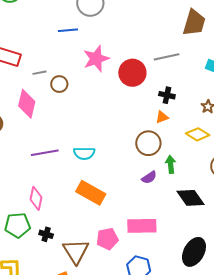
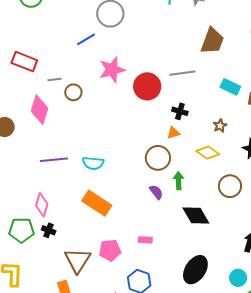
blue line: (68, 30) -> (86, 39), turned -30
purple semicircle: (149, 177) -> (156, 192), turned -98
pink rectangle: (142, 226) -> (145, 240), size x0.5
black cross: (46, 234) -> (49, 230), moved

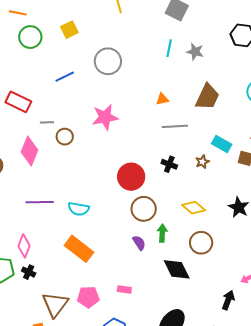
blue line: (86, 39) -> (65, 77), moved
red circle: (147, 86) -> (131, 177), moved
brown star: (220, 126) -> (202, 162), moved
orange triangle: (173, 133) -> (162, 99), moved
brown circle: (230, 186) -> (201, 243), moved

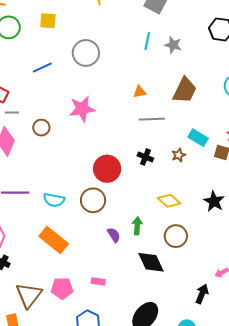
yellow square: (69, 30) -> (48, 21), turned 30
gray line: (47, 122) -> (12, 113), moved
brown circle: (144, 209) -> (93, 200), moved

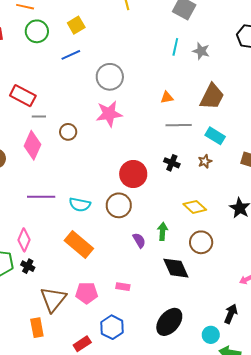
yellow square: (48, 21) -> (76, 25), turned -36
gray circle: (86, 53) -> (110, 77), moved
blue line: (42, 68) -> (71, 55), moved
cyan rectangle: (198, 138) -> (215, 136), moved
black arrow: (202, 294) -> (231, 314), moved

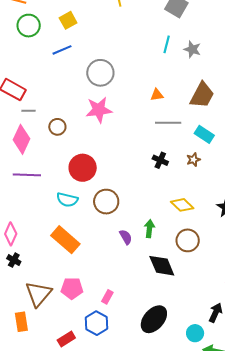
red circle: (133, 174) -> (83, 168), moved
purple line: (41, 197) -> (27, 175), moved
pink rectangle: (123, 287) -> (107, 297), moved, turned -72

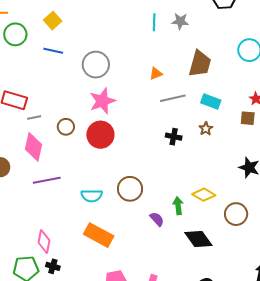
blue line: (62, 50) -> (53, 51), turned 48
red circle: (83, 168) -> (100, 135), moved
yellow diamond: (182, 205) -> (204, 195), moved
brown circle: (188, 240) -> (236, 214), moved

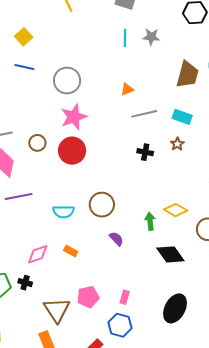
brown trapezoid: (200, 64) -> (188, 75), moved
purple semicircle: (157, 219) -> (116, 239), moved
orange rectangle: (99, 235) -> (71, 251), size x0.5
pink diamond: (44, 241) -> (38, 254), moved, turned 60

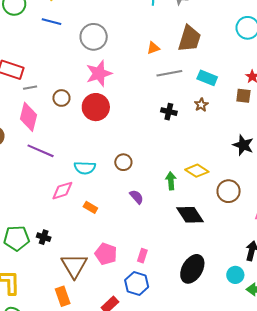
brown trapezoid: (188, 75) -> (189, 39), moved
purple line: (19, 197) -> (41, 151), turned 32
brown circle: (102, 205) -> (123, 162), size x0.7
pink diamond: (38, 254) -> (62, 191), moved
pink pentagon: (88, 297) -> (106, 254), turned 30

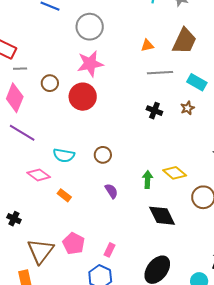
pink diamond: (62, 191) -> (39, 175), turned 45

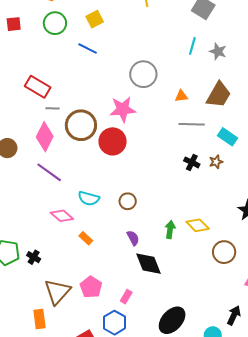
gray circle: (90, 27) -> (143, 74), moved
brown circle: (50, 83) -> (81, 125), size x1.8
black cross: (154, 111) -> (192, 162), moved
black diamond: (162, 216) -> (149, 264), moved

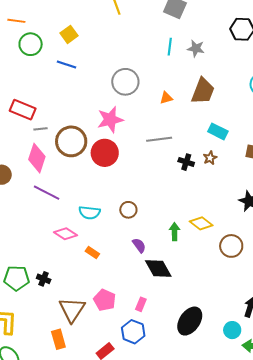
gray line: (192, 124) -> (159, 139), moved

